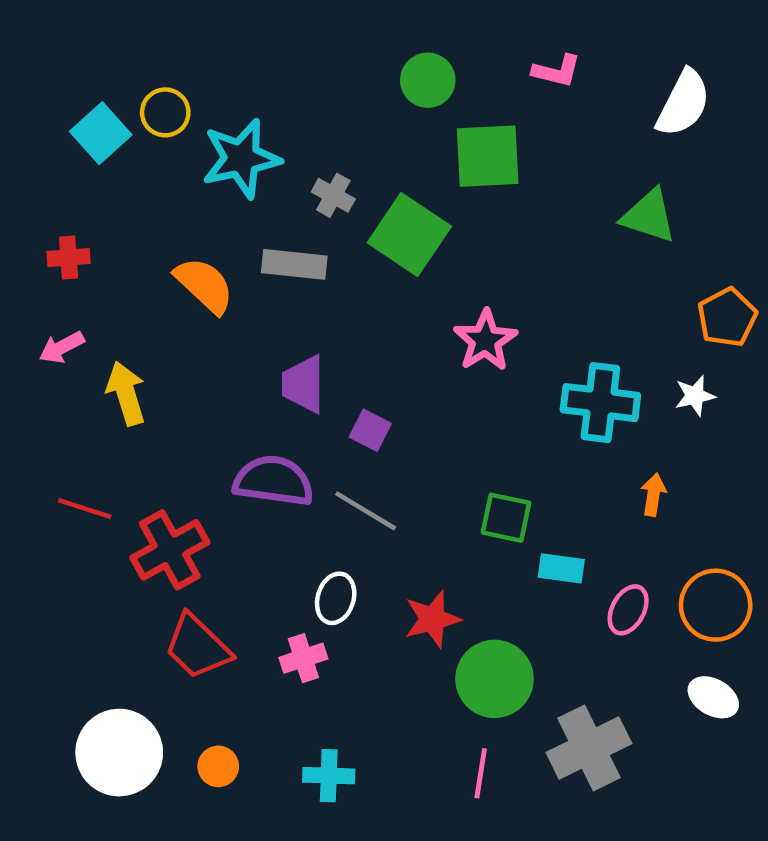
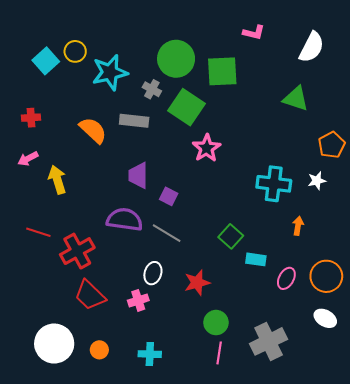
green circle: (428, 80) -> (176, 59), moved, size x1.5
pink star: (485, 340) -> (207, 148), moved
green square: (506, 518) -> (231, 236), turned 30
green circle: (495, 679) -> (216, 323), moved, size x0.7

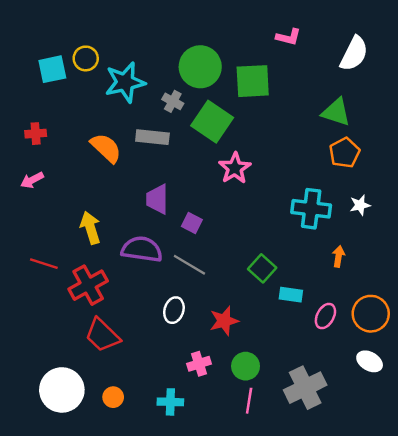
cyan square: (46, 61) -> (52, 69), turned 30
orange pentagon: (332, 145) -> (344, 153), moved
yellow arrow: (57, 180) -> (90, 228), moved
pink cross: (138, 300) -> (199, 364), moved

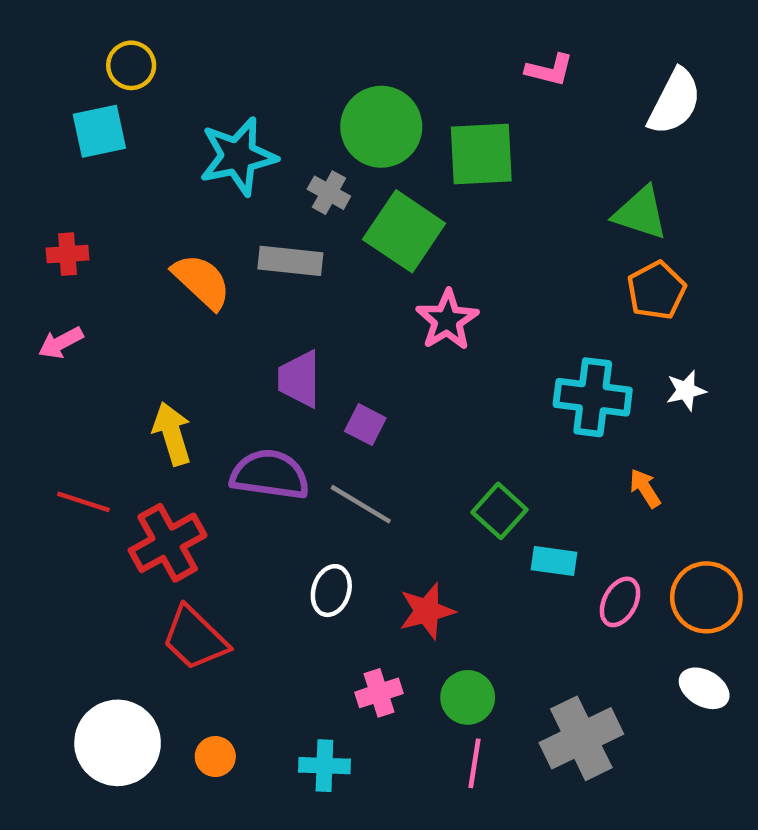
yellow circle: (86, 58) -> (131, 65), moved
orange arrow: (339, 256) -> (645, 488), turned -42

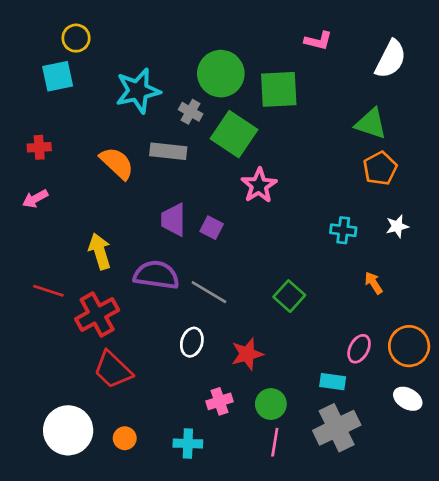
cyan cross: (593, 397) -> (343, 230), size x0.6
purple square: (365, 425) -> (212, 228), moved
cyan rectangle: (554, 561) -> (333, 382), moved

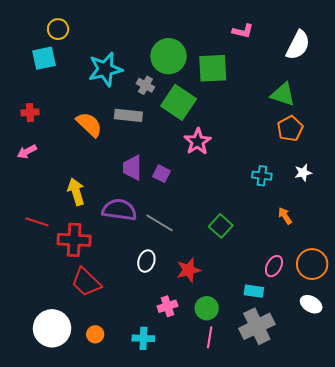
red cross: (97, 314) -> (74, 240), turned 32

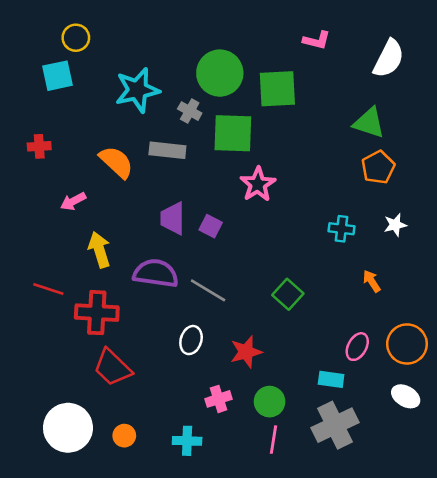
green square: (179, 102) -> (233, 133), turned -32
pink arrow: (27, 152) -> (73, 201), moved

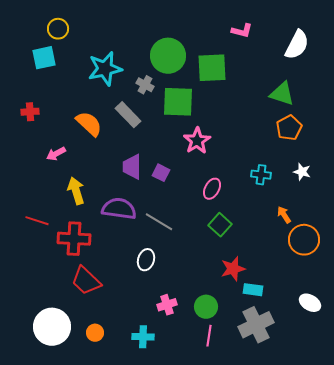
gray rectangle: (167, 150) -> (128, 115), turned 40
white star: (395, 225) -> (302, 172), turned 30
orange circle: (407, 344) -> (304, 240), moved
pink ellipse: (357, 347) -> (212, 189), moved
red star: (246, 352) -> (233, 269), moved

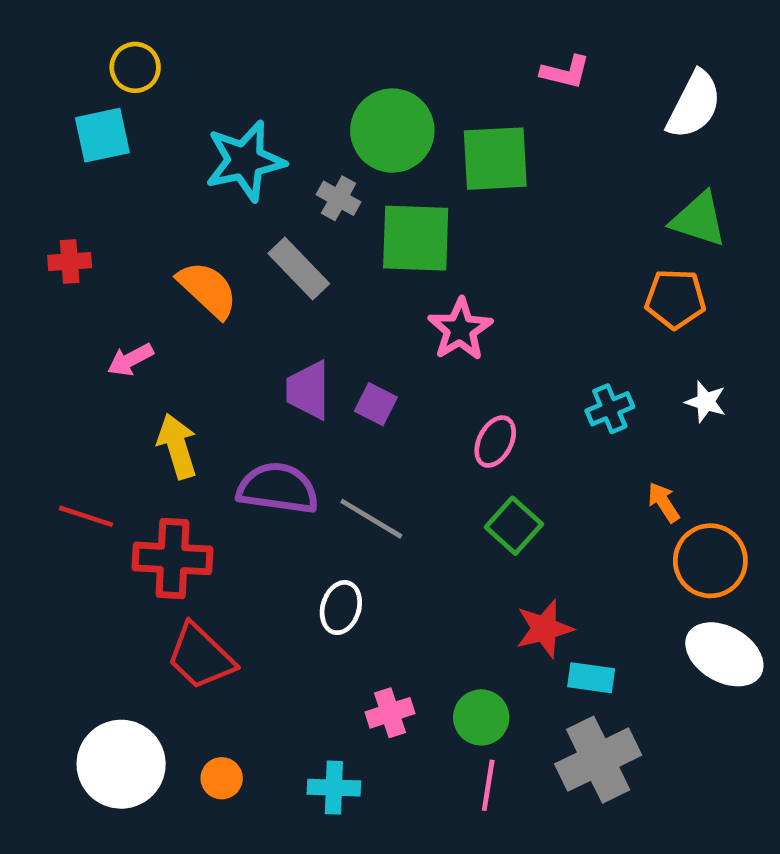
green triangle: (282, 94) -> (699, 219), moved
orange pentagon: (289, 128) -> (675, 299), turned 30
cyan cross: (261, 175) -> (610, 409), turned -30
white ellipse: (310, 303) -> (724, 654), moved, size x1.5

